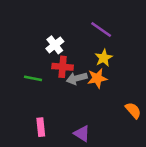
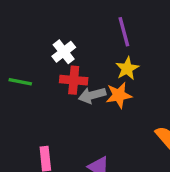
purple line: (101, 30) -> (124, 32), turned 40
green line: (33, 78) -> (20, 82), moved

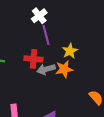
purple line: (124, 32) -> (46, 35), moved
white cross: (64, 52) -> (39, 16), moved

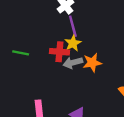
yellow star: (70, 51) -> (73, 43), moved

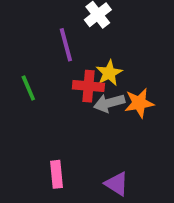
purple line: (73, 26) -> (66, 45), moved
green line: (21, 53) -> (28, 88), turned 56

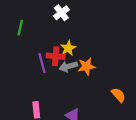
purple line: (66, 45) -> (42, 63), moved
green line: (28, 88) -> (20, 28), moved, turned 35

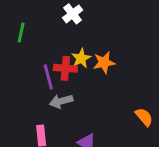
gray arrow: (68, 66) -> (61, 101), moved
orange star: (86, 66) -> (104, 63), moved

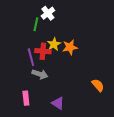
green line: (21, 33) -> (36, 24), moved
gray arrow: (61, 101) -> (40, 74), turned -147

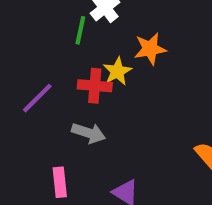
orange star: (70, 47) -> (150, 49), moved
purple line: (31, 57) -> (37, 98), moved, turned 60

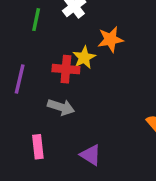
green line: (80, 30) -> (36, 20), moved
purple line: (37, 98) -> (20, 79), turned -32

